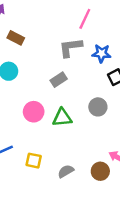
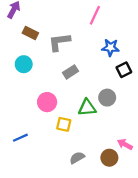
gray L-shape: (71, 47) -> (59, 42), moved
green triangle: (62, 118) -> (87, 108), moved
yellow square: (34, 161) -> (64, 124), moved

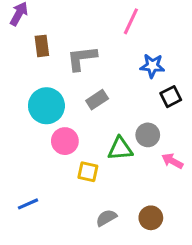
brown rectangle: (30, 33) -> (42, 46), turned 56
cyan circle: (24, 64) -> (46, 106), moved, size x1.5
blue line: (20, 138) -> (28, 204), moved
pink arrow: (125, 144) -> (172, 161), moved

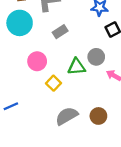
cyan circle: (46, 106) -> (20, 23), moved
yellow square: (88, 172) -> (54, 83), turned 32
gray semicircle: (106, 218) -> (67, 116), size x1.5

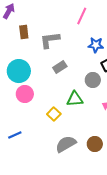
cyan circle: (20, 23) -> (19, 71), moved
gray circle: (96, 57) -> (93, 80), moved
pink circle: (37, 61) -> (25, 94), moved

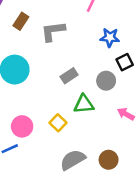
brown rectangle: (24, 32) -> (21, 21), turned 40
gray rectangle: (60, 67) -> (69, 76), moved
pink circle: (25, 94) -> (22, 126), moved

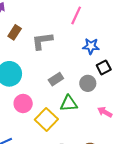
yellow square: (58, 123) -> (46, 119), size x1.5
pink circle: (22, 126) -> (23, 104), moved

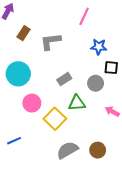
black square: (104, 67) -> (111, 68), turned 32

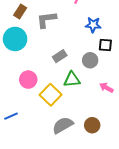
cyan circle: (18, 74) -> (15, 39), moved

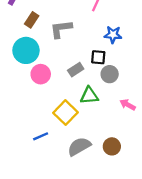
black square: (105, 45) -> (98, 57), moved
pink circle: (28, 80) -> (41, 74), moved
blue line: (11, 116) -> (41, 136), moved

